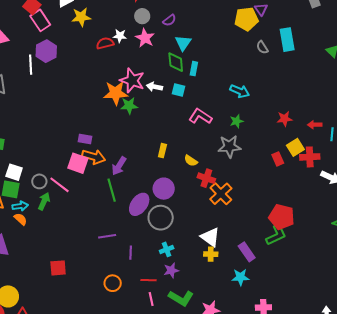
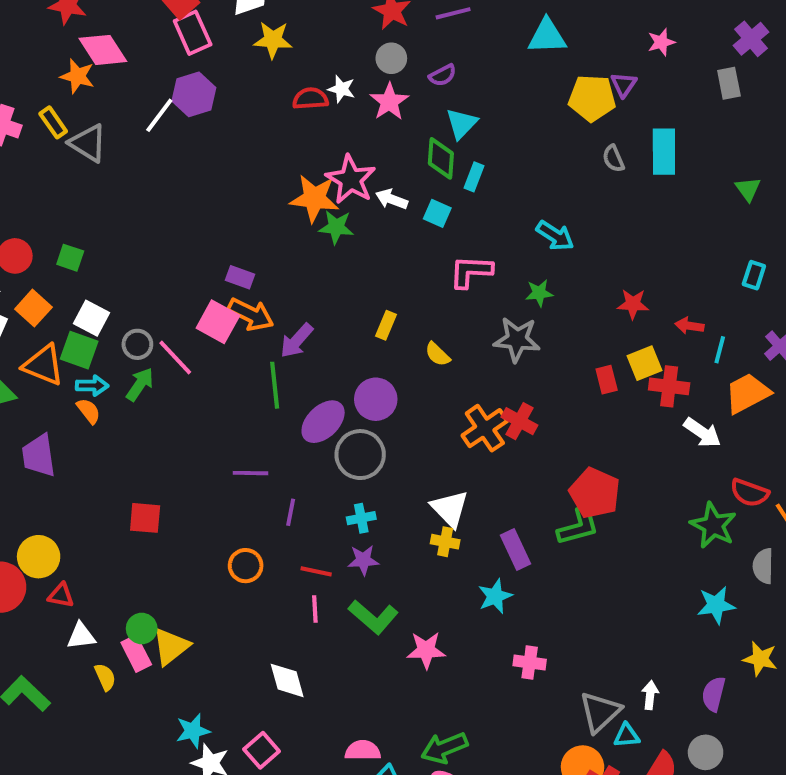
white line: (31, 65) -> (159, 115), turned 30
pink L-shape: (200, 116) -> (471, 272), turned -40
red cross: (206, 178) -> (519, 421), moved
cyan star: (240, 277) -> (495, 596), turned -30

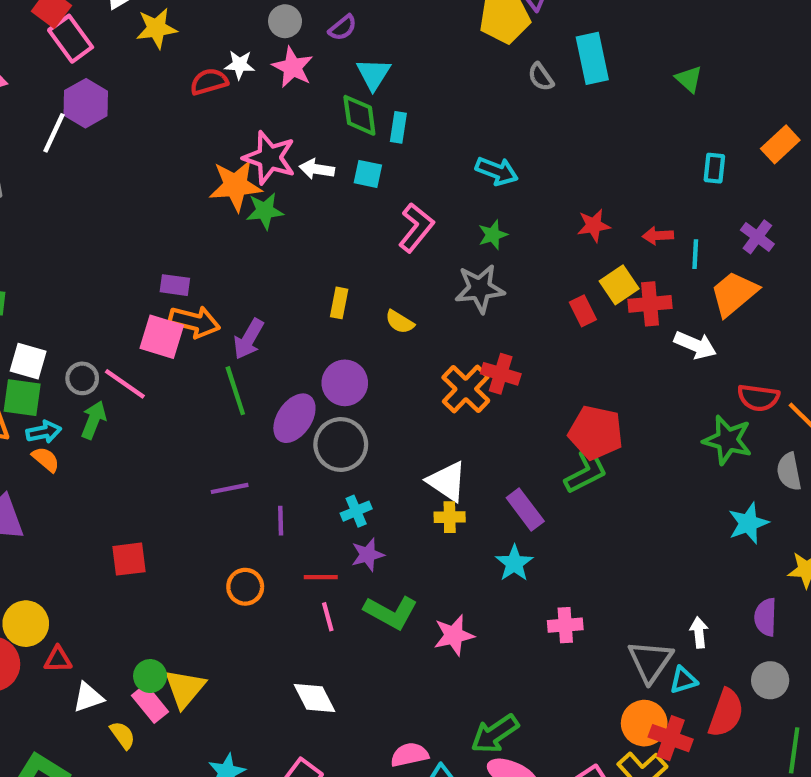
pink L-shape: (471, 272) -> (416, 228), turned 138

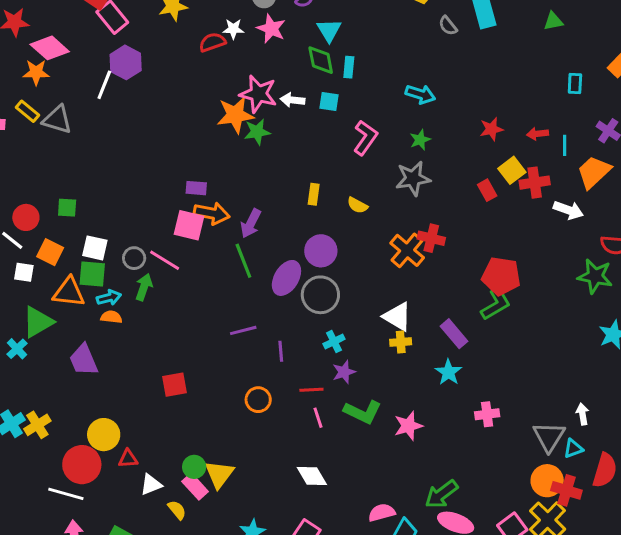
green triangle: (689, 79) -> (553, 21), turned -50
orange semicircle: (46, 459) -> (111, 317), turned -30

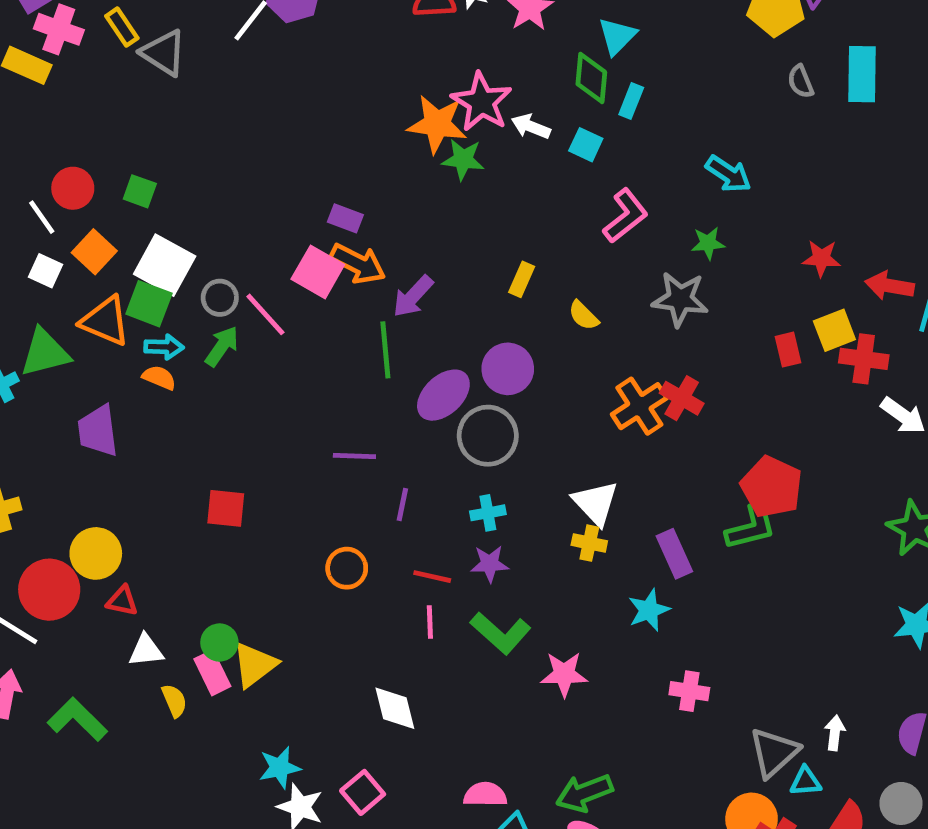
red arrow: (537, 134) -> (890, 286), size x1.4
white square: (95, 248) -> (165, 265), size x1.4

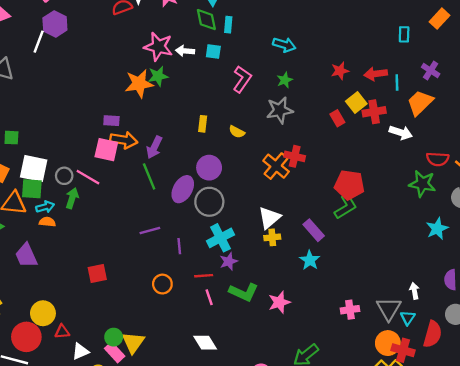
orange star: (437, 124) -> (139, 84), moved
white triangle: (595, 503) -> (269, 218), turned 50
cyan cross: (488, 513) -> (220, 238), size x1.6
pink cross: (689, 691) -> (350, 310), moved
cyan triangle: (806, 781) -> (408, 318), turned -35

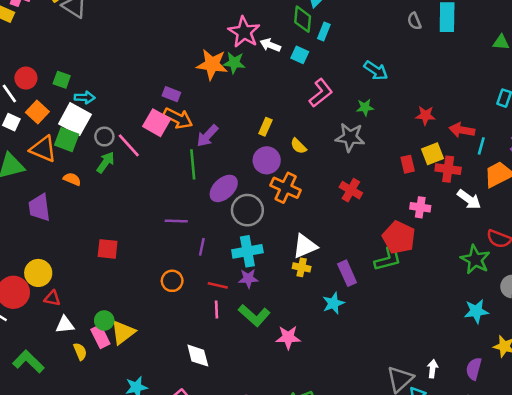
orange cross: (276, 166) -> (286, 188), moved, turned -32
purple circle: (209, 168) -> (267, 160), moved
cyan arrow: (45, 207) -> (85, 97), moved
pink cross: (350, 310) -> (420, 207), moved

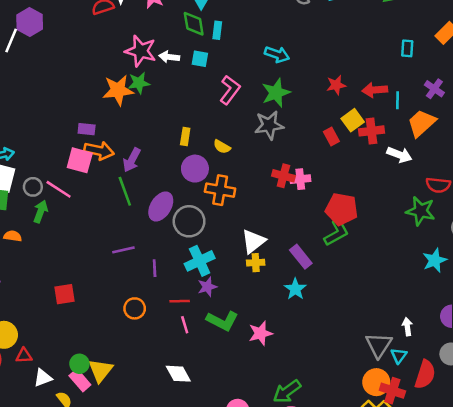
green star: (365, 107) -> (276, 93), size x1.6
pink cross: (420, 207) -> (300, 179), moved

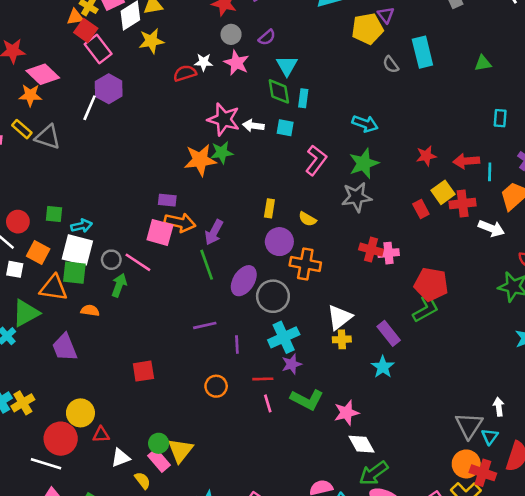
white diamond: (178, 374) -> (361, 444), moved

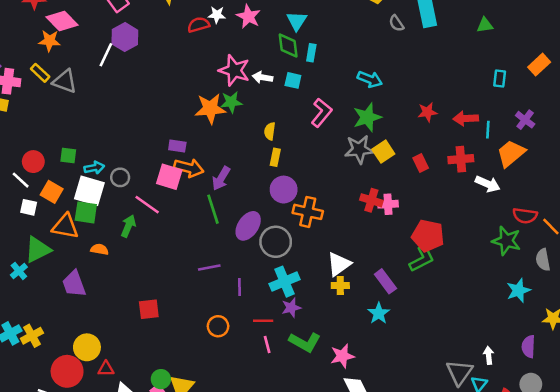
yellow square: (443, 192) -> (383, 152), moved
yellow semicircle: (307, 219) -> (270, 131), moved, turned 66
gray circle: (111, 260) -> (120, 177), moved

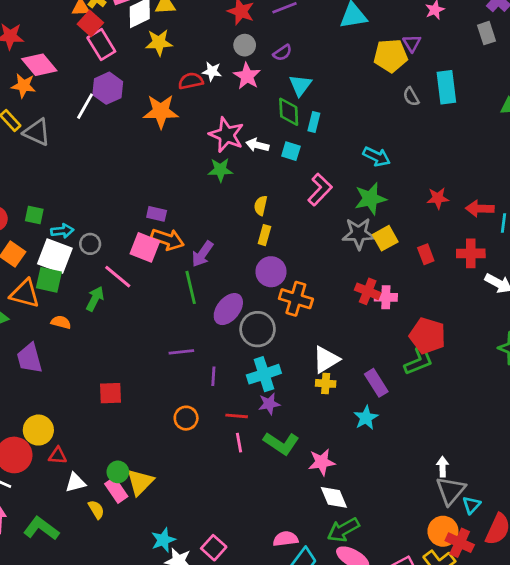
orange star: (210, 109) -> (161, 111), moved
white arrow: (489, 355) -> (442, 467), moved

